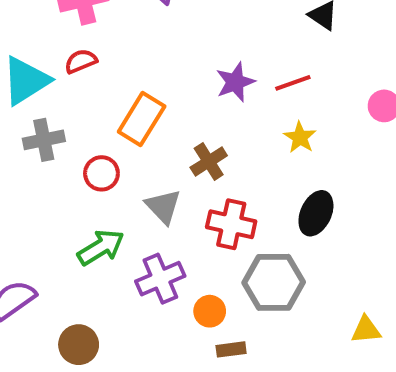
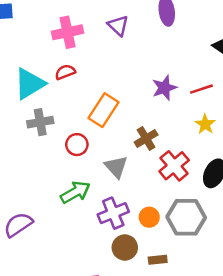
red cross: (231, 224) -> (174, 166), moved, turned 36
orange circle: (210, 311) -> (149, 217), moved
brown circle: (79, 345) -> (125, 247), moved

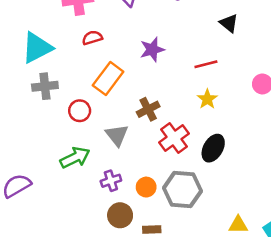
red semicircle: (65, 72) -> (92, 38), moved
purple star: (164, 88) -> (152, 50), moved
purple cross: (113, 213) -> (111, 181), size x0.7

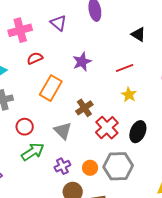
red circle: (80, 111) -> (25, 127), moved

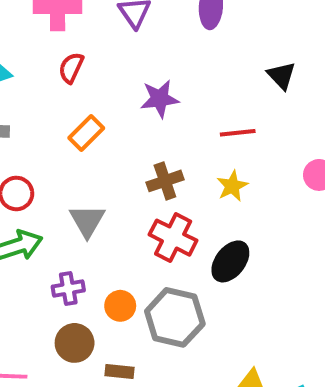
red semicircle: (35, 58) -> (71, 68), turned -56
orange rectangle: (51, 88) -> (86, 133), size x0.7
brown cross: (84, 108) -> (165, 181), moved
red cross: (107, 128) -> (173, 238), turned -35

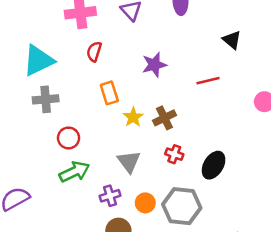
orange rectangle: (86, 133) -> (109, 93), turned -55
yellow star: (232, 186) -> (133, 117), moved
gray triangle: (87, 221) -> (129, 162), moved
red cross: (173, 238) -> (174, 154), size x0.6

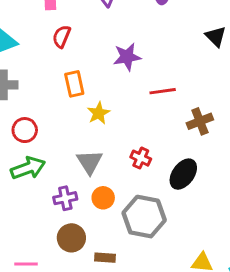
red line: (208, 81) -> (163, 91), moved
brown cross: (164, 118) -> (200, 121), moved
orange circle: (145, 203) -> (103, 198), moved

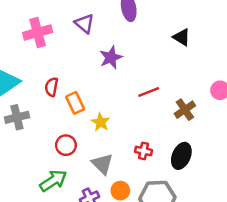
red semicircle: (61, 36) -> (51, 87), moved
purple star: (127, 57) -> (111, 57), moved
red circle: (25, 130) -> (66, 145), moved

